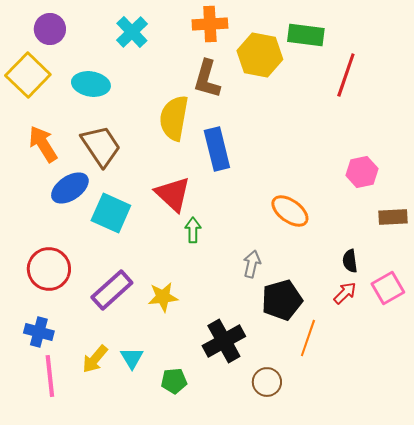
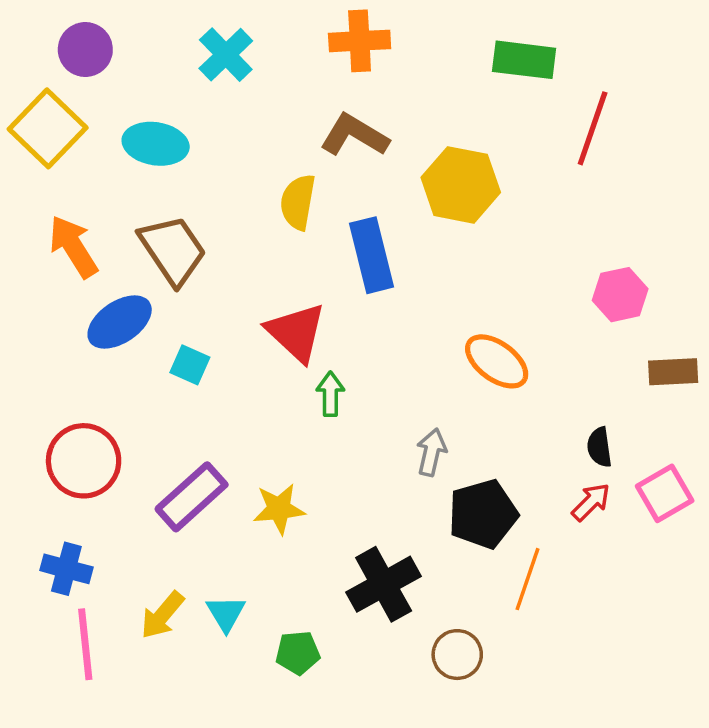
yellow hexagon: (260, 55) -> (461, 185), moved
brown L-shape: (207, 79) -> (354, 135), turned 105
yellow semicircle: (174, 118) -> (298, 202), size x0.7
cyan square: (111, 213) -> (190, 365), size x0.6

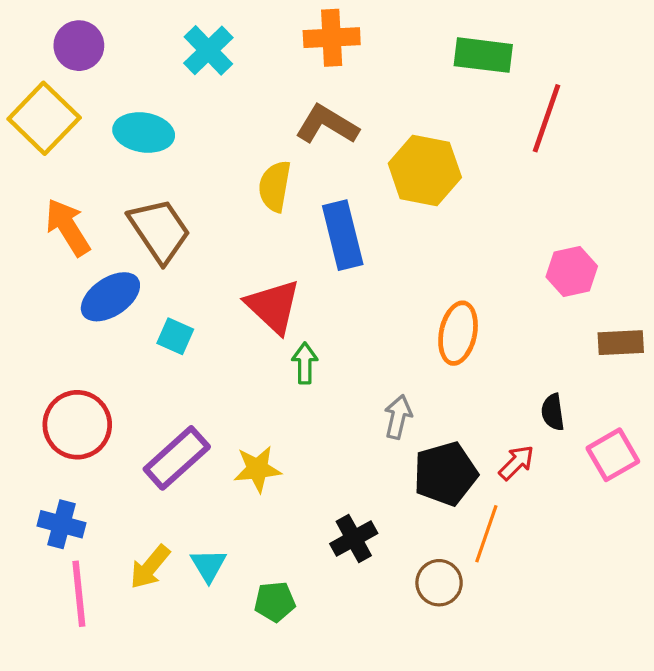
orange ellipse: (497, 361) -> (458, 333), turned 66
red arrow: (591, 502) -> (516, 463), moved
black cross: (384, 584) -> (354, 539), size x0.7
brown circle: (457, 655) -> (439, 583), moved

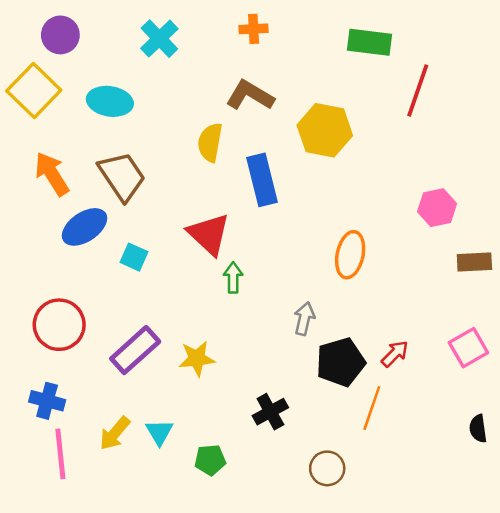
orange cross: (332, 38) -> (254, 29), size x0.7
black semicircle: (553, 412) -> (478, 429), moved
brown circle: (439, 583) -> (327, 468), moved

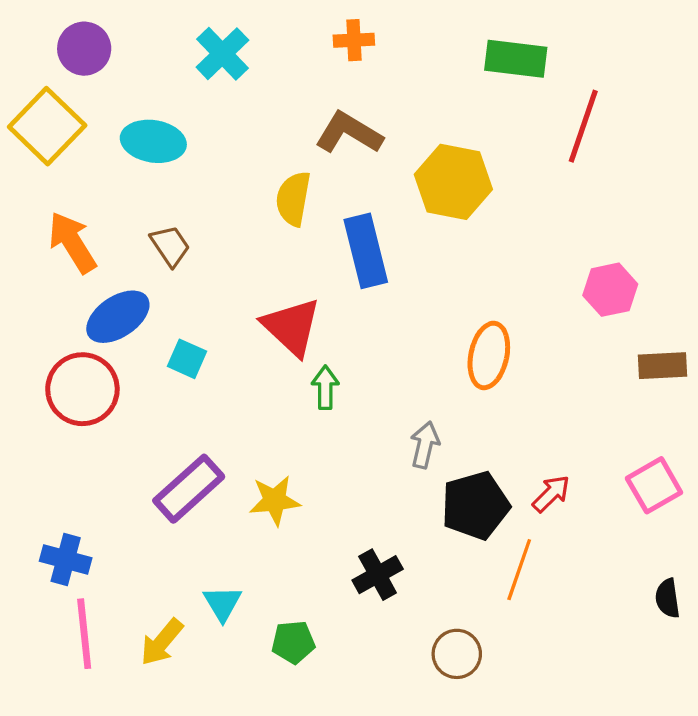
brown trapezoid: (122, 176) -> (170, 246), size x0.6
red circle: (59, 325) -> (82, 389), moved
yellow arrow: (115, 433) -> (162, 642), moved

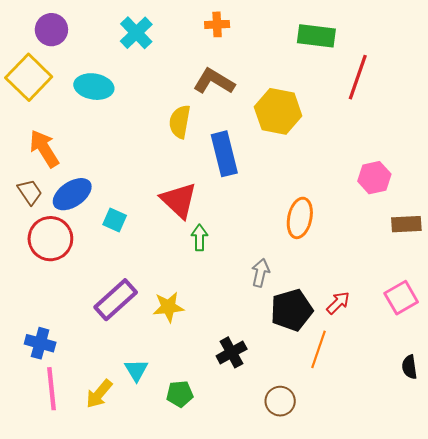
brown trapezoid: (170, 246) -> (30, 192), moved

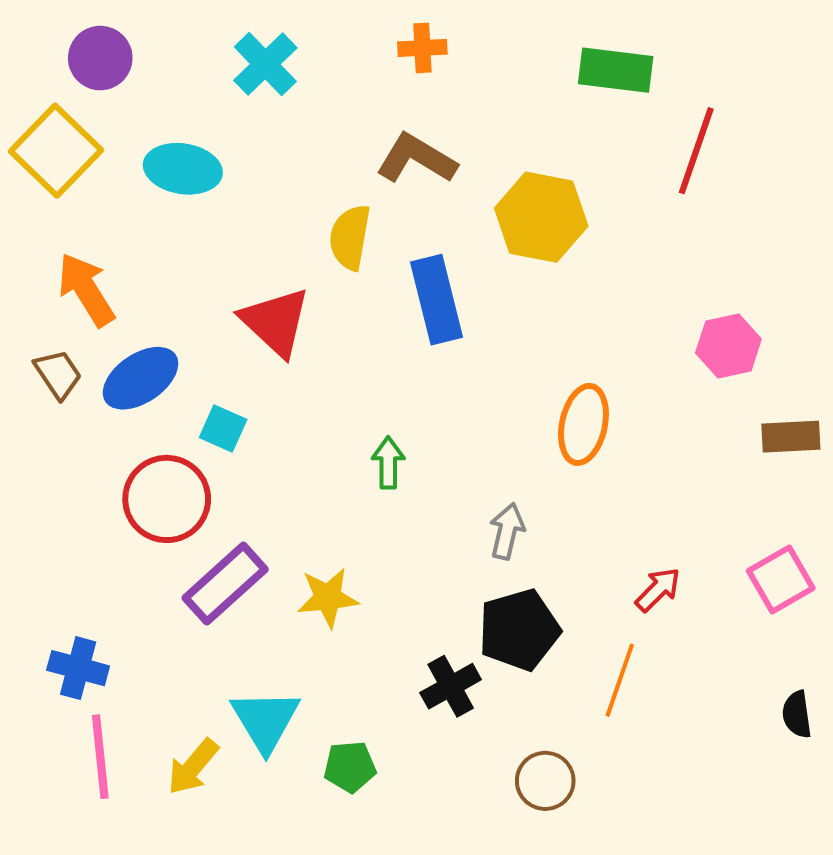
red triangle: (179, 200) -> (275, 322), moved
red circle: (50, 239) -> (167, 499), moved
black pentagon: (292, 310) -> (519, 630), moved
cyan triangle: (136, 370) -> (265, 720), size x1.5

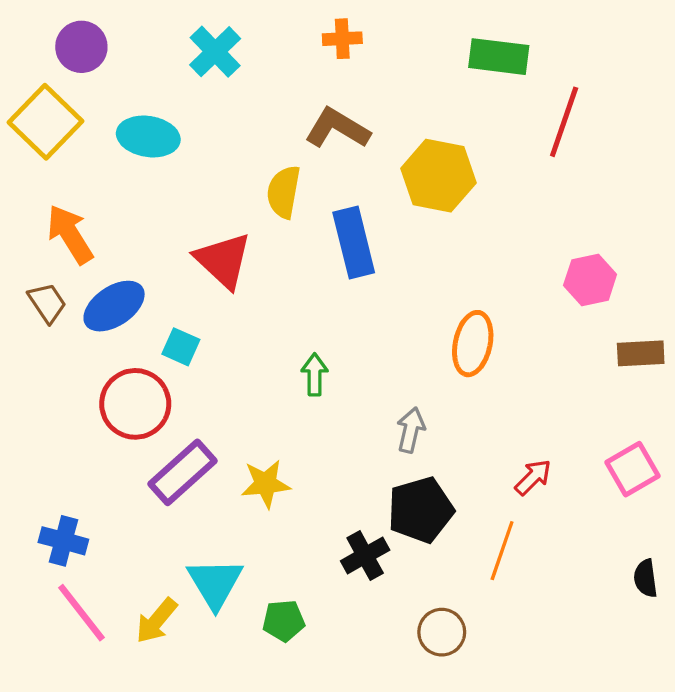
pink line: (100, 757) -> (81, 613), turned -32

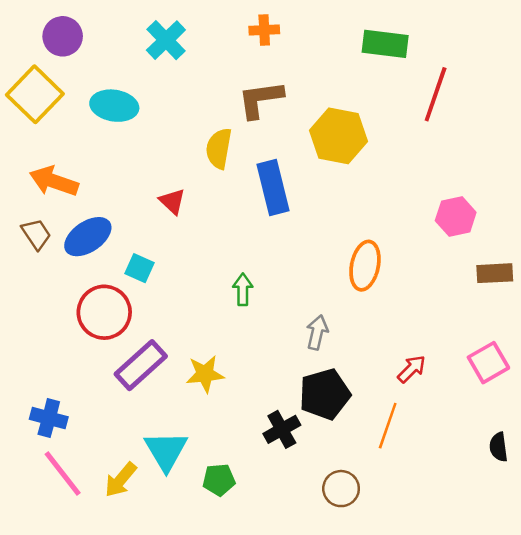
brown L-shape: (337, 128) -> (260, 99), turned -39
orange arrow: (70, 234) -> (54, 181), turned -39
red triangle: (223, 260) -> (172, 201), size x0.6

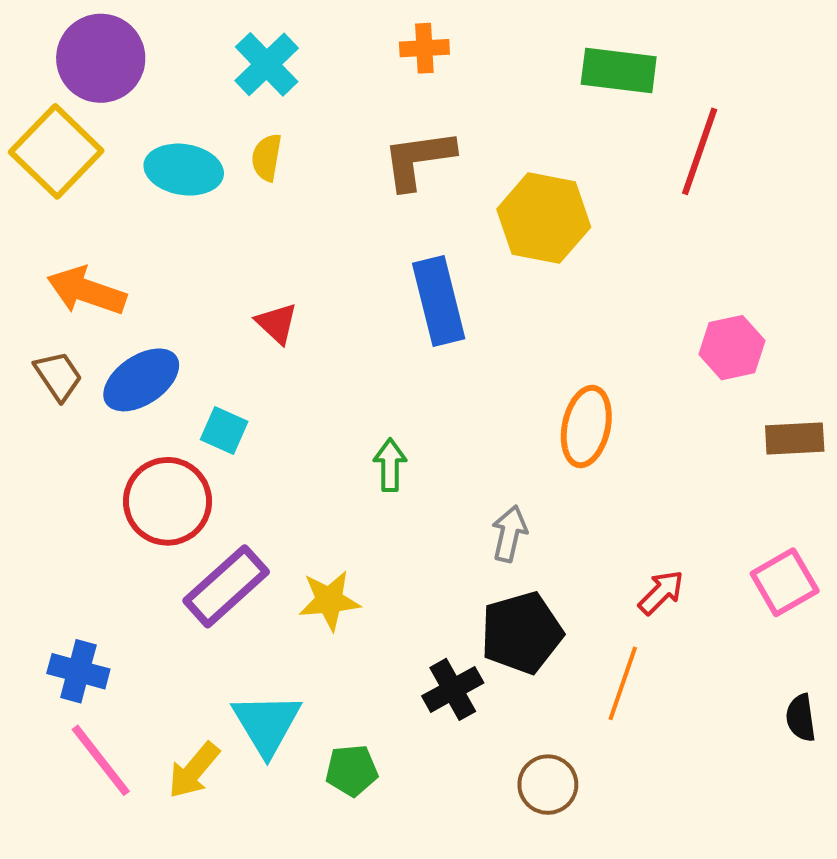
purple circle: (63, 36) -> (101, 58), size x1.4
yellow semicircle: (219, 148) -> (267, 157), moved, size x0.7

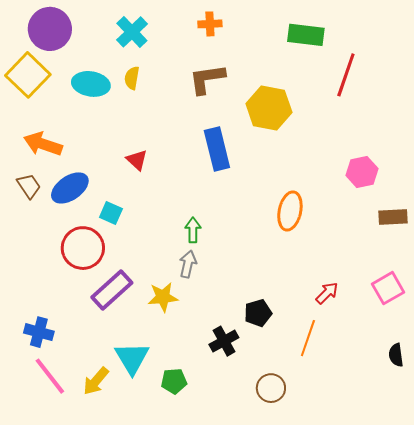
gray arrow: (509, 534) -> (188, 264), moved
black pentagon: (522, 633) -> (258, 313), size x0.7

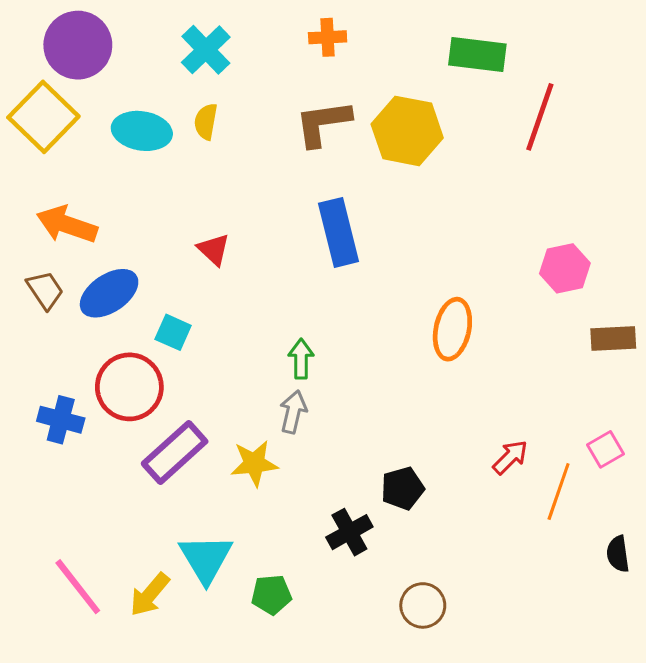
yellow hexagon: (269, 108) -> (407, 131), moved
pink square: (388, 288) -> (605, 449), size x0.7
blue cross: (39, 332) -> (61, 420), moved
orange line: (308, 338) -> (559, 491), moved

